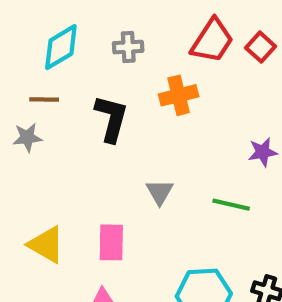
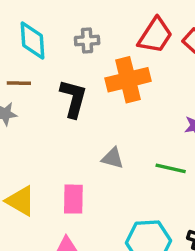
cyan diamond: (61, 47) -> (32, 41), turned -63
orange cross: (179, 95) -> (128, 80), size x1.4
gray triangle: (160, 192) -> (113, 158), turned -45

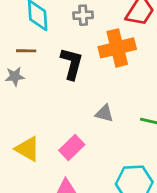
pink rectangle: (73, 199) -> (72, 148), turned 45

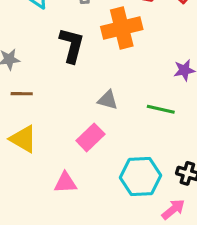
brown line: (26, 51) -> (22, 94), moved
pink rectangle: (72, 148) -> (90, 137), moved

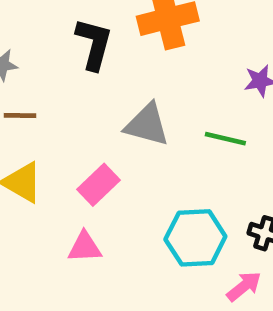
gray triangle: (108, 100) -> (147, 125), size x1.5
pink rectangle: (90, 137) -> (98, 185), moved

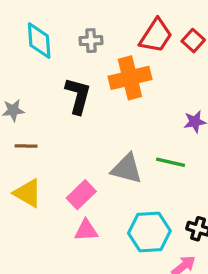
gray triangle: (147, 125) -> (127, 169), moved
pink triangle: (85, 247) -> (86, 230), moved

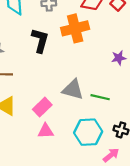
green line: (170, 162) -> (100, 97), moved

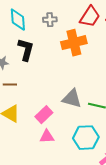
black L-shape: (40, 40) -> (26, 50), moved

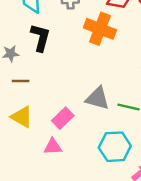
orange cross: (74, 43) -> (100, 29), turned 35
pink triangle: (47, 137) -> (53, 147), moved

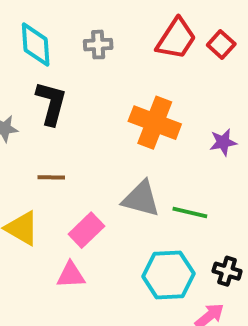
orange cross: (100, 29) -> (155, 123), moved
brown line: (21, 81) -> (51, 177), moved

